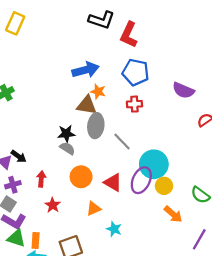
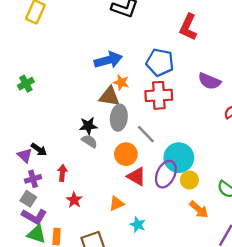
red L-shape: (129, 35) -> (188, 27), moved
red cross: (134, 104) -> (159, 95), size x1.6
orange circle: (81, 177) -> (126, 154), moved

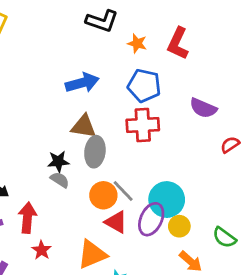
orange star: (121, 82) -> (137, 43), moved
gray line: (146, 134) -> (123, 191), moved
red arrow: (62, 173) -> (27, 218), size x1.5
orange triangle: (116, 204) -> (92, 254), size x1.6

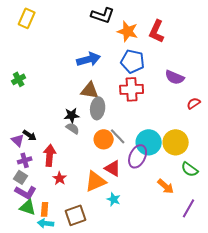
orange star: (137, 43) -> (128, 31), size x1.5
red triangle: (116, 222) -> (113, 168), moved
yellow circle: (179, 226) -> (176, 142), moved, size x1.6

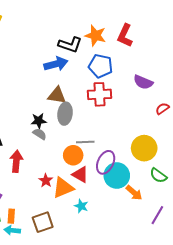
black L-shape: (103, 15) -> (70, 45), moved
gray line: (118, 136) -> (85, 142), turned -48
orange circle: (104, 139) -> (73, 155), moved
cyan circle: (149, 142) -> (117, 176), moved
red star: (60, 178) -> (46, 181), moved

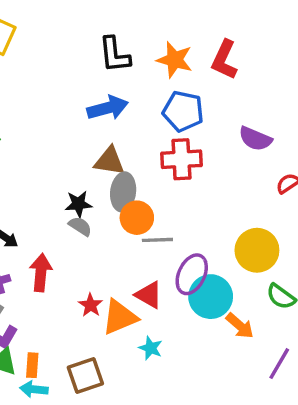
black L-shape: (70, 45) -> (115, 55), moved, turned 65
orange circle: (73, 155) -> (137, 218), moved

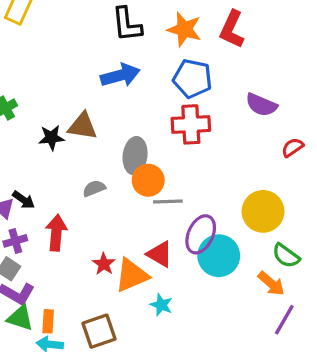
brown triangle: (109, 161) -> (83, 126), moved
black star: (78, 204) -> (51, 138), moved
gray semicircle: (80, 226) -> (94, 188), turned -55
orange arrow: (240, 326) -> (271, 284), moved

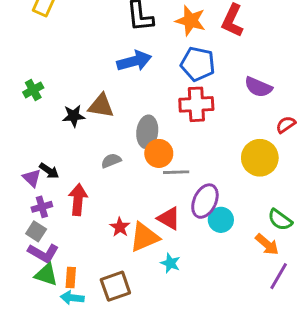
yellow circle: (263, 211) -> (260, 158), moved
cyan circle: (219, 256) -> (221, 220), size x0.7

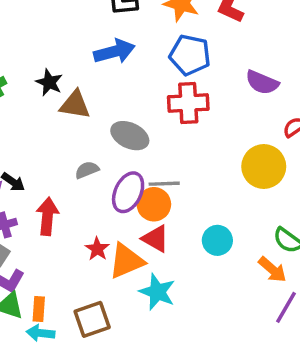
black star: (74, 116) -> (49, 82), moved, turned 30
gray ellipse: (147, 132) -> (130, 136), turned -72
orange circle: (159, 153) -> (154, 204), moved
purple ellipse: (205, 201) -> (128, 192), moved
cyan star: (170, 263) -> (157, 292), size x1.5

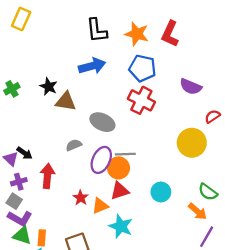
red cross: (188, 103) -> (141, 100), turned 30
red triangle: (156, 239) -> (120, 191), turned -48
orange triangle: (126, 261) -> (100, 206), size x0.7

